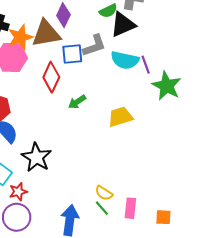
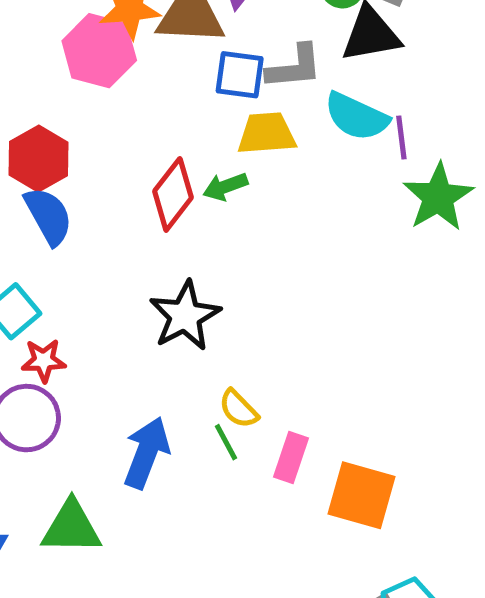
red diamond: (51, 77) -> (173, 194), moved
yellow trapezoid: (120, 117) -> (267, 134), moved
black star: (36, 157) -> (185, 316), moved
orange square: (163, 217) -> (362, 495), size x1.8

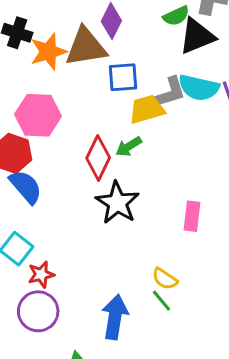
pink hexagon: (99, 51) -> (38, 115), moved
gray L-shape: (294, 67) -> (169, 93), moved
black star: (185, 316) -> (117, 203), moved
pink rectangle: (291, 457) -> (192, 216), moved

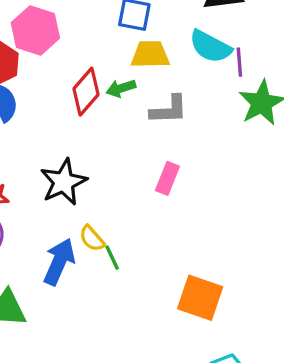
gray L-shape: (169, 93) -> (169, 110), moved
black star: (117, 203) -> (64, 182), moved
yellow semicircle: (165, 279) -> (92, 238), moved

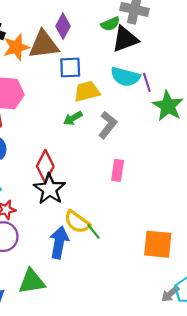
red diamond: (86, 92) -> (45, 166), moved
gray L-shape: (169, 110) -> (108, 125), turned -36
yellow semicircle: (92, 238) -> (77, 222), size x1.4

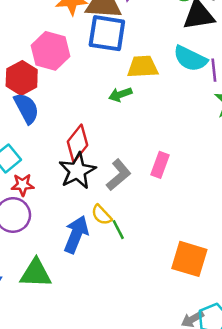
blue square: (70, 68) -> (107, 33), moved, size x1.4
gray L-shape: (108, 125) -> (119, 175), moved
yellow semicircle: (77, 222) -> (102, 215), size x0.7

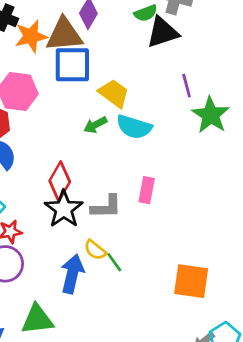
cyan semicircle: (190, 59) -> (134, 127), moved
yellow trapezoid: (143, 67) -> (114, 93), turned 48
gray L-shape: (119, 175) -> (106, 207), turned 48

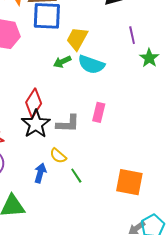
yellow trapezoid: (114, 93) -> (77, 39), turned -100
green star: (211, 115) -> (149, 58), size x0.7
green line: (114, 262) -> (76, 176), moved
blue arrow: (72, 274) -> (40, 173), size x0.7

